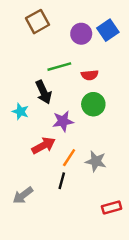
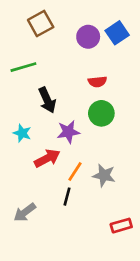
green line: (59, 67) -> (23, 67), moved
cyan star: (20, 111) -> (22, 133), moved

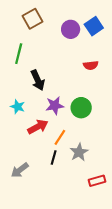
green line: (23, 67) -> (19, 54), turned -60
red semicircle: (97, 82) -> (91, 65), moved
green circle: (101, 113) -> (81, 108), moved
gray star: (104, 175) -> (79, 152), moved, turned 30

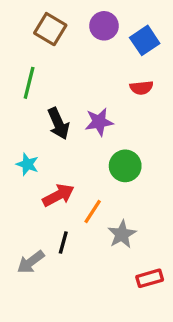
brown square: (32, 19) -> (50, 29), turned -30
purple circle: (71, 29) -> (104, 26), moved
red semicircle: (91, 65) -> (141, 88), moved
purple star: (55, 106) -> (99, 122), moved
black line: (54, 157) -> (63, 242), moved

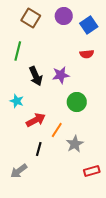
gray arrow: (31, 262) -> (19, 171), moved

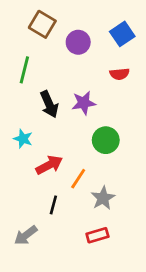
purple circle: (64, 16) -> (78, 42), moved
red rectangle: (92, 171) -> (97, 235), moved

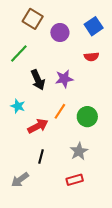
green line: (24, 70) -> (19, 54), turned 30
green circle: (106, 140) -> (87, 117), moved
orange line: (78, 179) -> (60, 111), moved

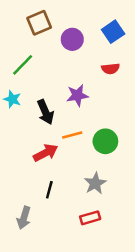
brown square: (33, 19) -> (39, 23), turned 36
black arrow: (38, 80) -> (46, 112), moved
cyan star: (18, 106) -> (12, 99), moved
orange line: (60, 111) -> (72, 135), turned 42
gray arrow: (20, 180) -> (24, 218), turned -36

